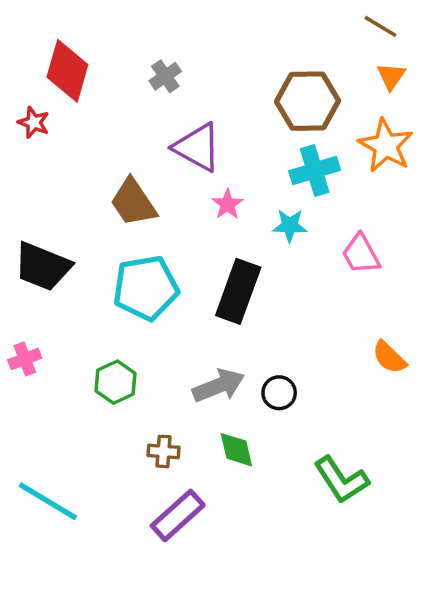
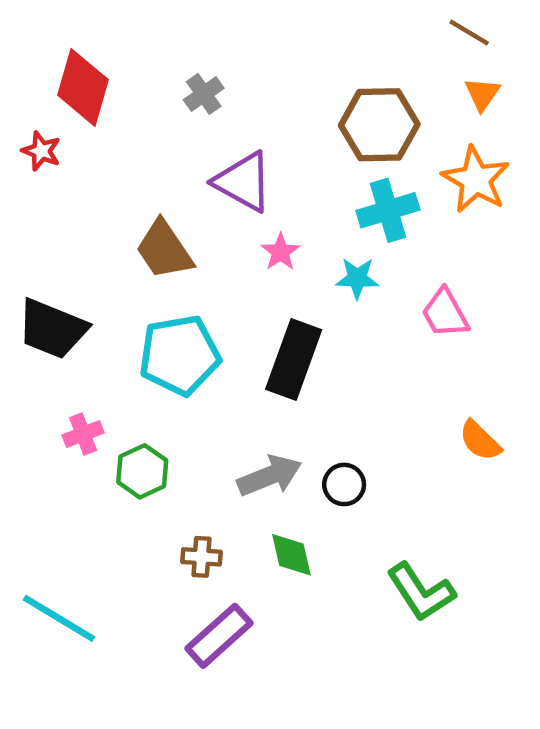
pink cross: (25, 359) -> (83, 434), moved

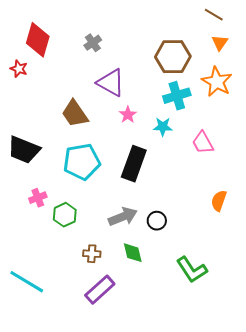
orange semicircle: (480, 441) -> (219, 201), turned 65

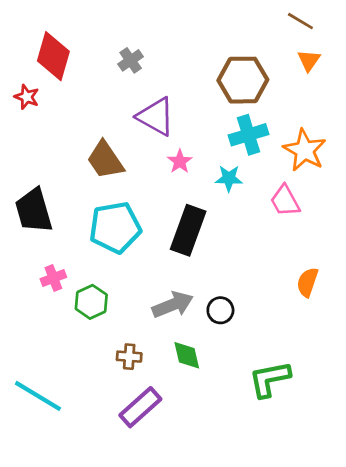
orange star: (217, 82) -> (305, 150), moved
black trapezoid: (24, 150) -> (34, 211), turned 52
green L-shape: (192, 270) -> (270, 379), turned 112

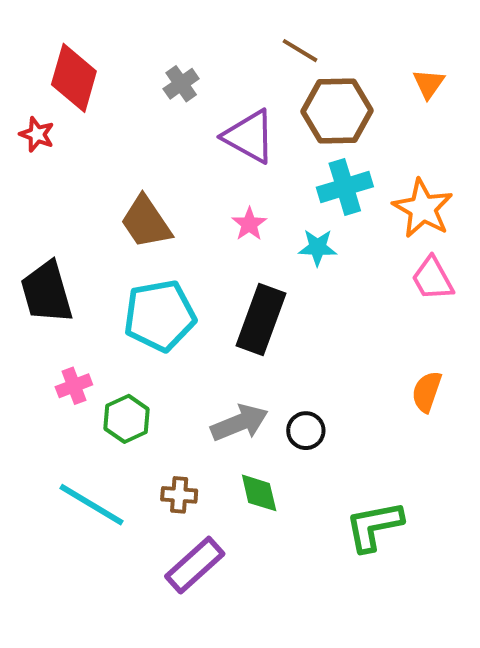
brown line: (300, 21) -> (300, 51), moved
purple triangle: (156, 117) -> (249, 136), moved
pink trapezoid: (285, 201) -> (432, 279), moved
cyan line: (38, 396) -> (91, 505), moved

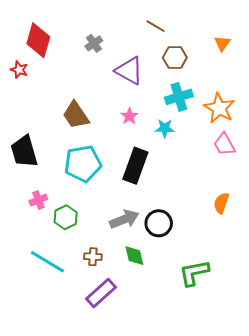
brown hexagon: (337, 111) -> (175, 57), size x0.7
black circle: (306, 431) -> (159, 223), size x1.4

